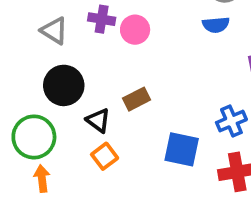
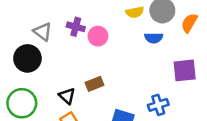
black circle: (64, 85) -> (27, 58), moved

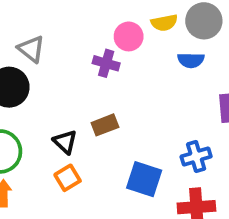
purple cross: (76, 27) -> (106, 63), moved
pink circle: (98, 36) -> (129, 36), moved

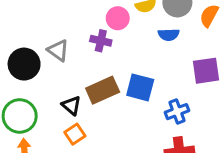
gray triangle: (31, 49) -> (58, 51), moved
brown rectangle: (105, 125) -> (103, 90), size x1.5
blue square: (144, 179) -> (140, 87), moved

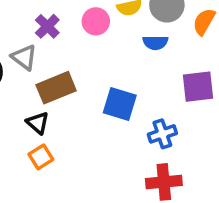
purple cross: (101, 41) -> (47, 26), moved, turned 30
brown rectangle: (103, 90) -> (56, 88), moved

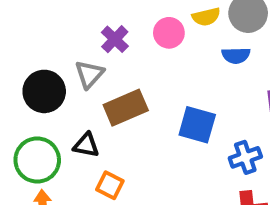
gray triangle: (24, 57) -> (89, 74), turned 36
black triangle: (38, 123) -> (86, 145), moved, turned -30
orange square: (41, 157) -> (110, 185), turned -30

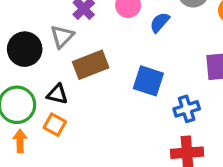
blue semicircle: (236, 55) -> (160, 22), moved, turned 130
orange square: (110, 185) -> (55, 125), moved

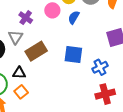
orange square: (55, 125) -> (21, 92), turned 32

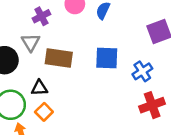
purple cross: (26, 18) -> (41, 16), turned 32
brown rectangle: (36, 51) -> (59, 58), turned 45

